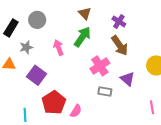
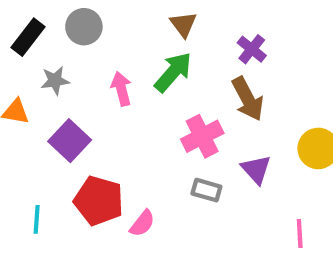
red pentagon: (54, 102) -> (99, 201), turned -30

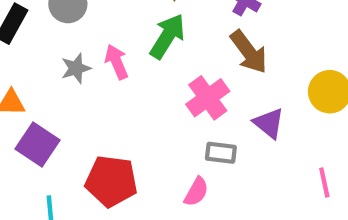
gray star: (55, 81) -> (76, 68), moved
purple square: (70, 141) -> (38, 145), moved
pink semicircle: (142, 223) -> (196, 192), moved

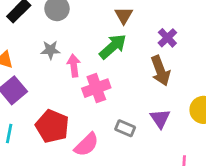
pink arrow: (117, 62) -> (74, 66), moved
pink cross: (208, 98) -> (96, 88), moved
pink semicircle: (196, 192) -> (87, 145), moved, size x1.4

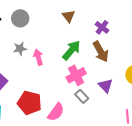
green arrow: (113, 46) -> (71, 50), moved
pink cross: (96, 88) -> (76, 75), moved
gray rectangle: (125, 128) -> (82, 96), turned 32

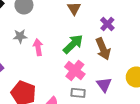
pink cross: (76, 75) -> (75, 70), turned -30
gray rectangle: (82, 96) -> (78, 93), turned -48

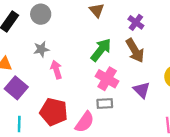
pink arrow: (38, 47) -> (56, 70), moved
gray rectangle: (78, 93) -> (105, 103), moved

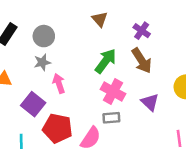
gray circle: (41, 14) -> (44, 36), moved
purple square: (16, 88) -> (33, 104), moved

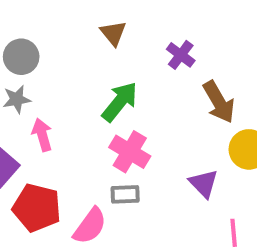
brown arrow: (142, 61) -> (219, 102), moved
purple triangle: (150, 102) -> (204, 183), moved

